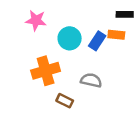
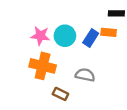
pink star: (36, 20) -> (40, 36), moved
orange cross: (46, 71) -> (43, 66), turned 30

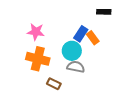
orange rectangle: (109, 32) -> (93, 38), moved, turned 48
cyan circle: (65, 36) -> (72, 51), moved

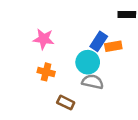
orange rectangle: (93, 38) -> (113, 46), turned -64
orange cross: (38, 59) -> (46, 72), size x0.6

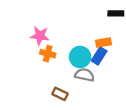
blue rectangle: (99, 41) -> (99, 56), moved
orange cross: (46, 72) -> (48, 54), moved

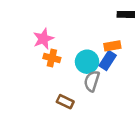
pink star: (40, 36) -> (43, 39), turned -30
gray semicircle: (85, 75) -> (92, 81), turned -84

